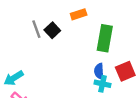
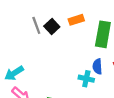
orange rectangle: (79, 14) -> (76, 20), moved
cyan cross: (102, 84) -> (86, 79), moved

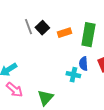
orange rectangle: (76, 20) -> (64, 33), moved

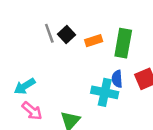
cyan cross: (73, 75) -> (105, 92), size x1.5

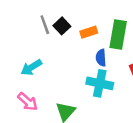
blue semicircle: (117, 79) -> (101, 58), moved
cyan arrow: (25, 86) -> (31, 67), moved

